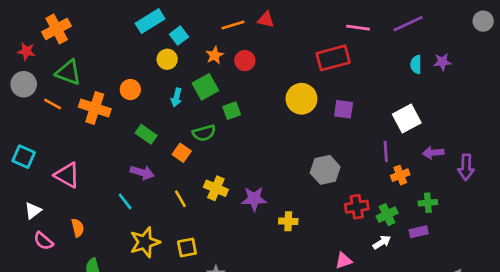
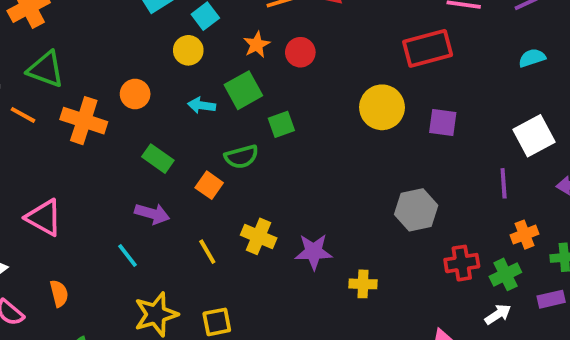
cyan semicircle: (416, 65) -> (532, 58), moved, turned 72
cyan arrow: (176, 97) -> (202, 105), turned 84
orange cross: (400, 175) -> (524, 235), moved

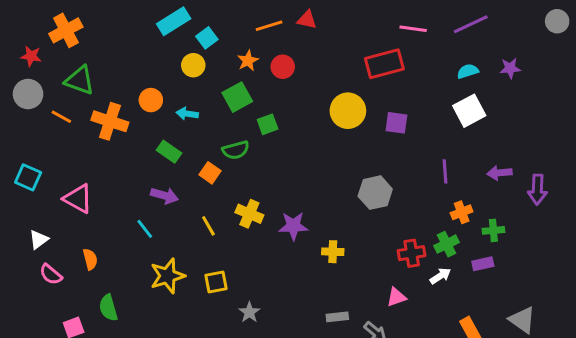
cyan arrow: (202, 105) -> (187, 114), moved
white square: (534, 136) -> (469, 111), moved
red cross: (462, 263) -> (412, 253), moved

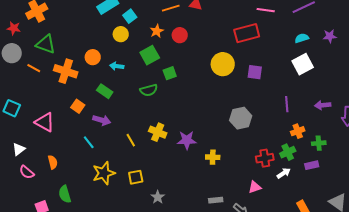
orange square: (210, 173) -> (78, 106), moved

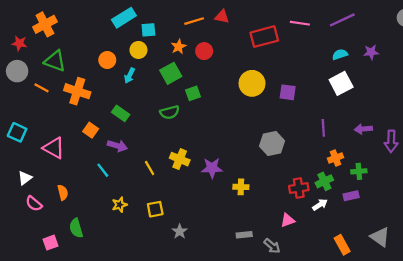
cyan square: (130, 16) -> (148, 30), turned 32
red rectangle: (247, 33) -> (264, 37), moved
orange circle: (93, 57) -> (107, 60), moved
cyan arrow: (117, 66) -> (130, 76), moved, turned -72
yellow star: (104, 173) -> (120, 205), size x0.6

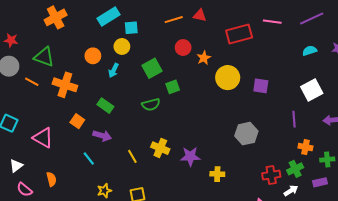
orange cross: (45, 24) -> (56, 17), moved
orange star: (179, 47) -> (204, 58), moved
white square: (341, 83) -> (312, 90), moved
orange cross: (336, 158) -> (305, 147), turned 32

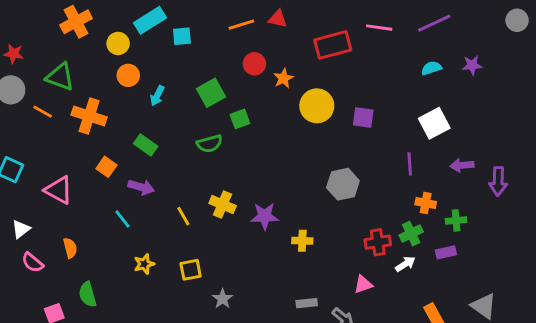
yellow circle: (122, 46) -> (118, 43), moved

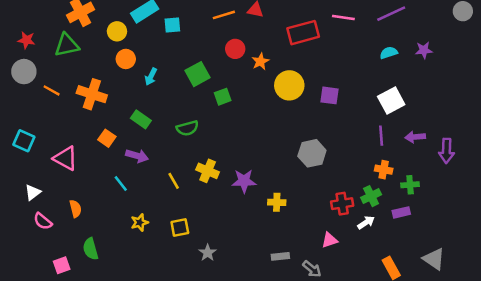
green triangle: (60, 77) -> (67, 45), moved, turned -32
green semicircle: (209, 144) -> (187, 128), moved
purple line: (410, 164) -> (381, 136), moved

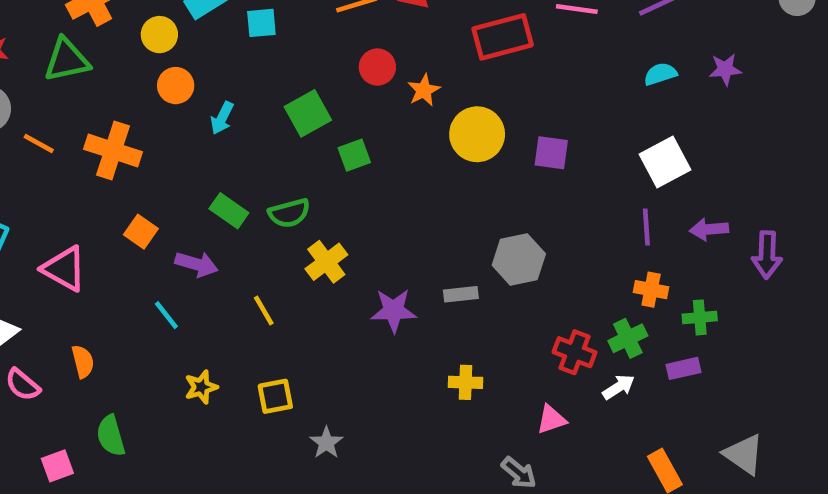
green rectangle: (141, 119) -> (229, 211), moved
yellow cross: (208, 171) -> (326, 262), moved, turned 30
yellow cross: (277, 202) -> (466, 382), moved
red cross: (342, 204) -> (574, 352), turned 30
gray rectangle: (280, 256) -> (461, 294), moved

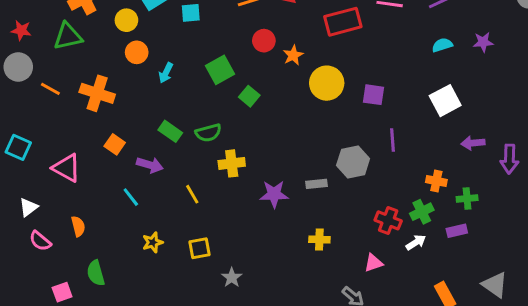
green square: (354, 155) -> (249, 96), turned -30
purple line: (646, 227) -> (393, 140), moved
yellow cross: (326, 262) -> (232, 163), turned 30

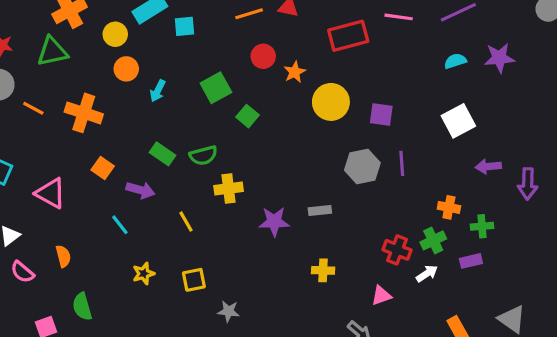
purple star: (483, 42) -> (499, 58), size x1.4
gray hexagon: (353, 162) -> (362, 166), moved
gray star: (232, 277) -> (229, 311), turned -30

